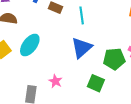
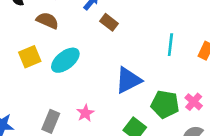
cyan line: (82, 15) -> (170, 45), moved

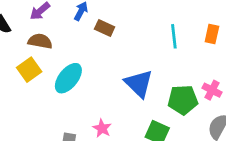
yellow square: (30, 57) -> (29, 70), moved
blue triangle: (128, 80) -> (139, 84), turned -36

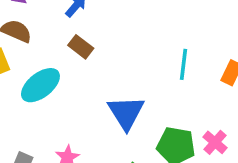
brown rectangle: (105, 28) -> (81, 47), moved

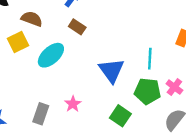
cyan line: (184, 64) -> (150, 59), moved

